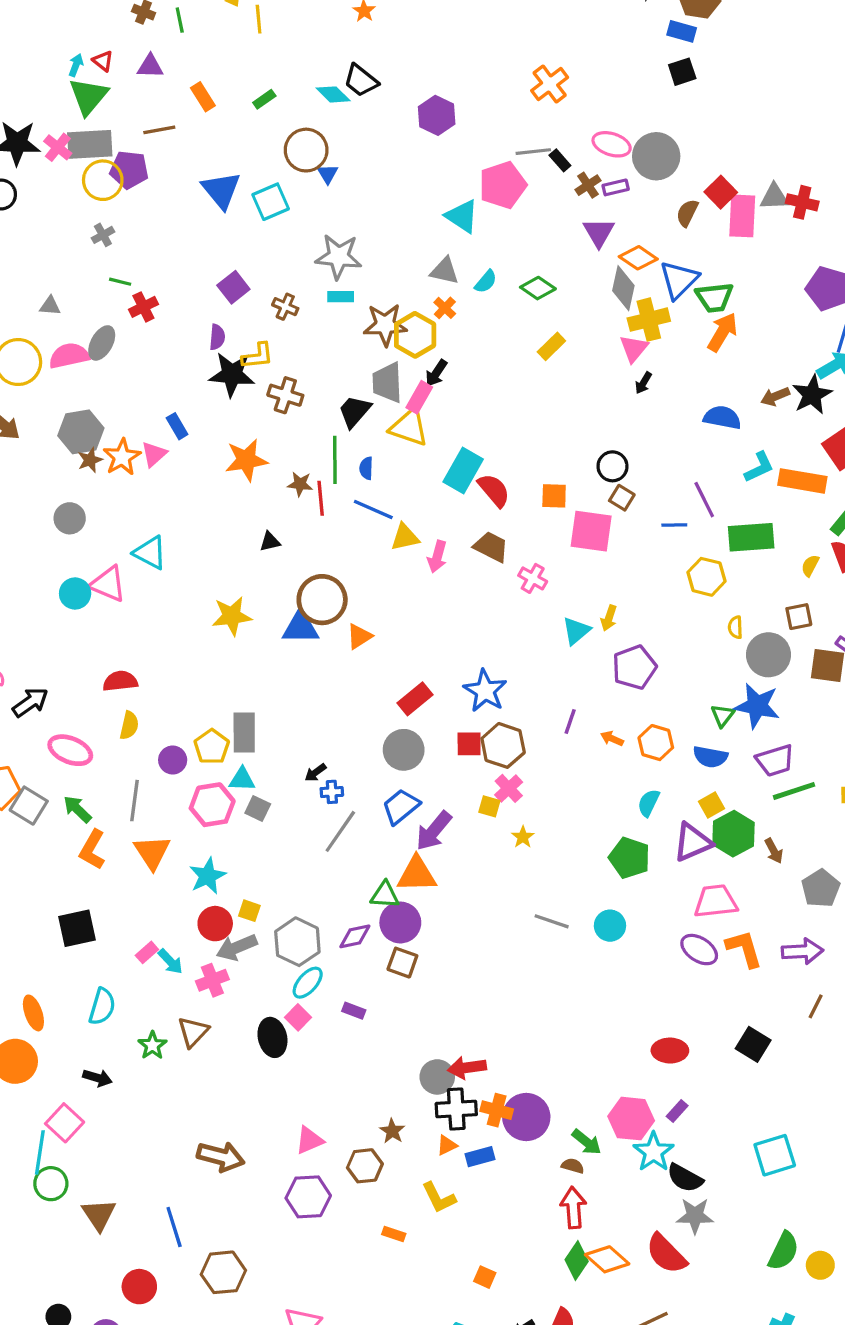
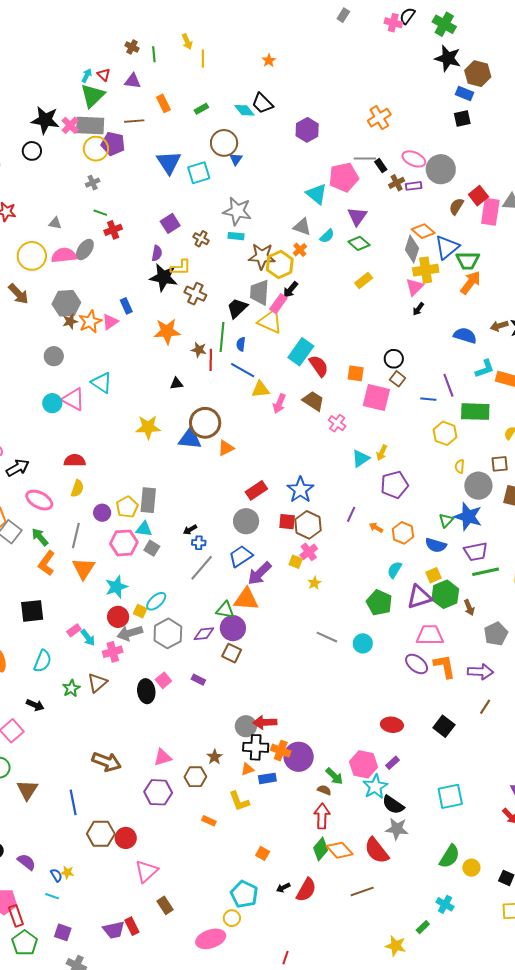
purple triangle: (599, 232) -> (357, 216), moved
cyan ellipse: (308, 983) -> (156, 601), moved
red circle: (139, 1287) -> (126, 838), moved

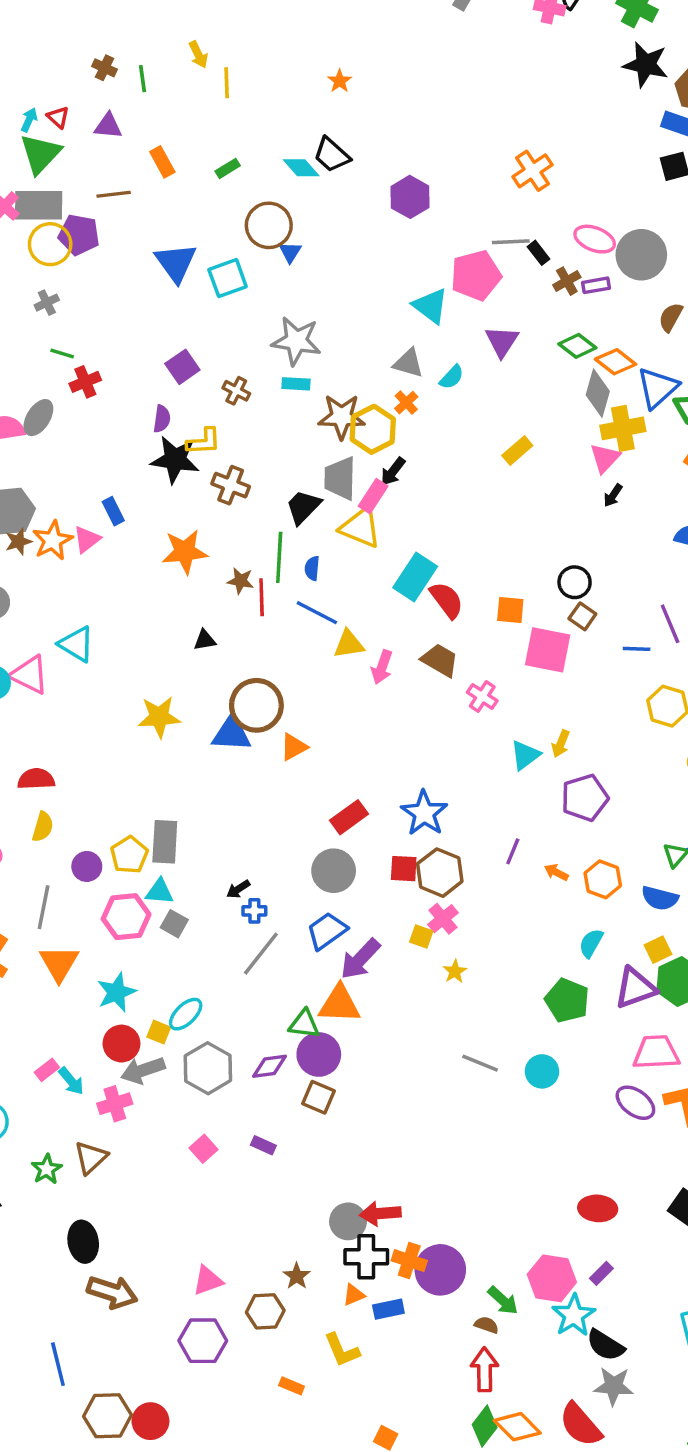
green diamond: (359, 243) -> (577, 346), moved
black ellipse: (146, 691) -> (83, 1242), moved

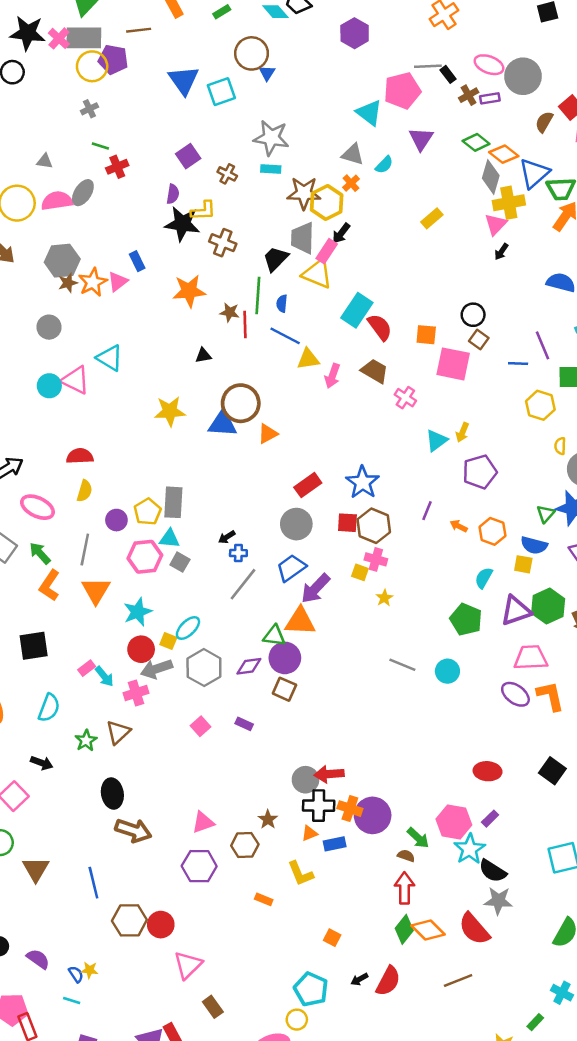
pink cross: (443, 919) -> (376, 559), turned -35
yellow square: (658, 950) -> (523, 564), moved, turned 36

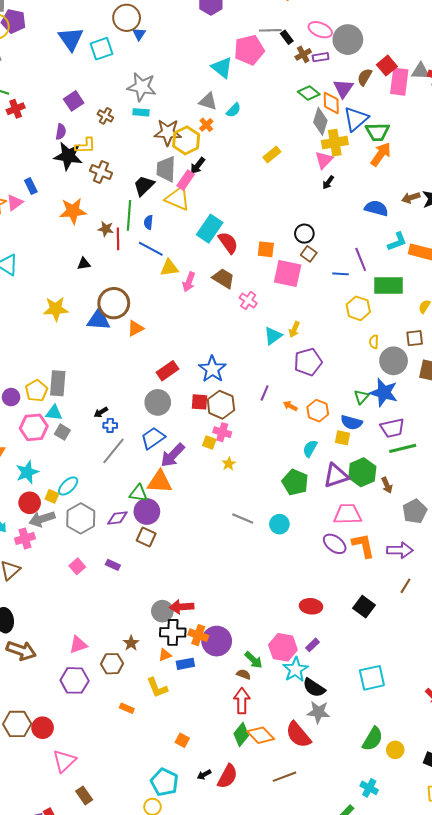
purple triangle: (421, 139) -> (343, 88), moved
orange diamond: (504, 154) -> (331, 103), turned 50

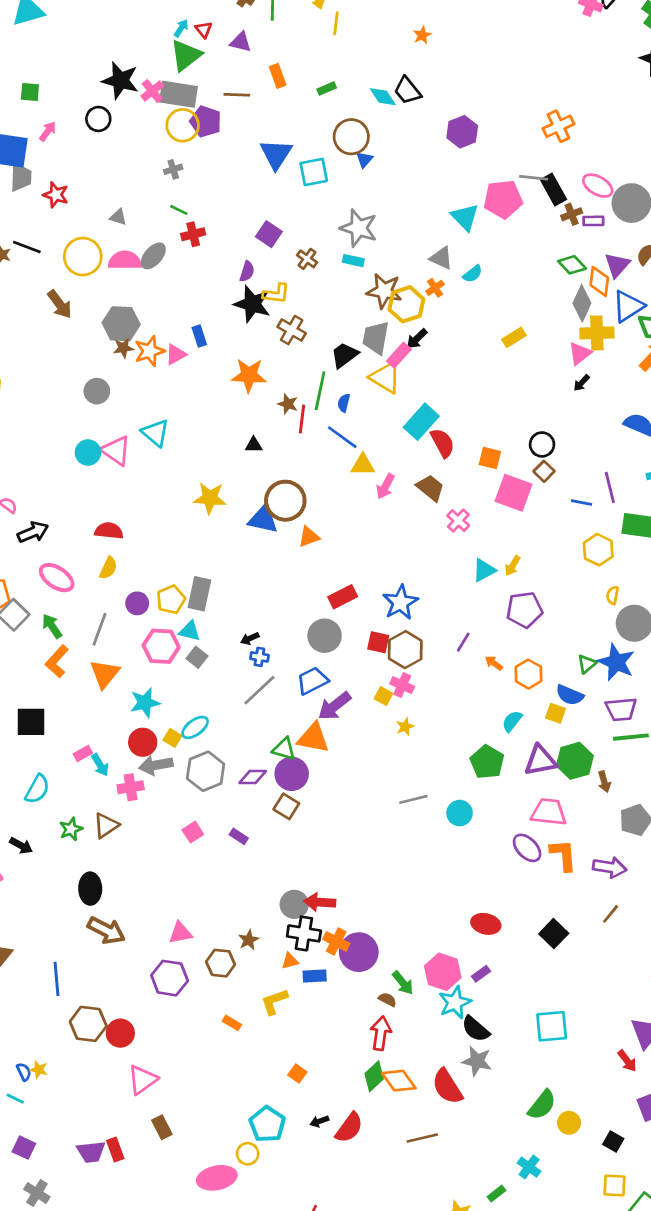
black rectangle: (287, 37) -> (553, 189), size x1.6
purple square: (74, 101) -> (269, 234), turned -30
gray line: (243, 519) -> (413, 799), turned -45
yellow L-shape: (157, 688) -> (274, 1002), turned 85

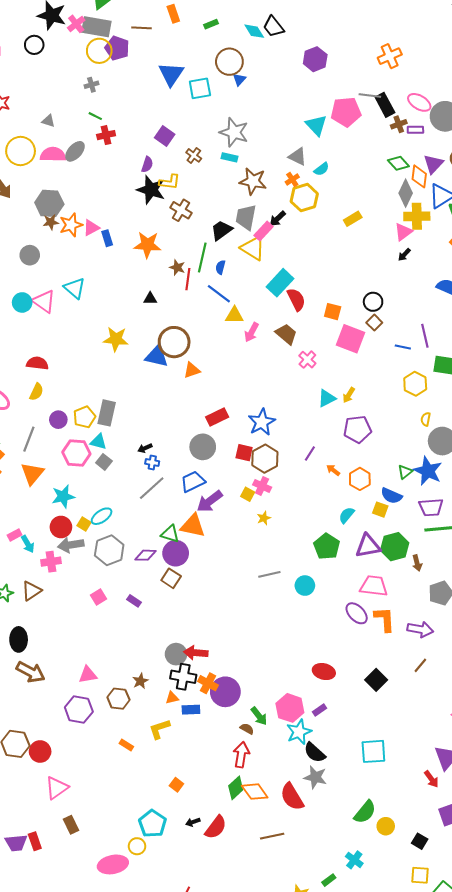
yellow hexagon: (406, 304) -> (304, 198), moved
blue rectangle: (199, 336) -> (107, 238), moved

